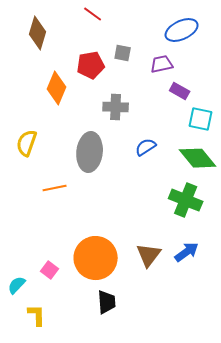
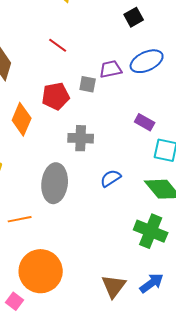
purple trapezoid: (162, 64) -> (111, 69), moved
orange circle: (96, 258) -> (41, 271), moved

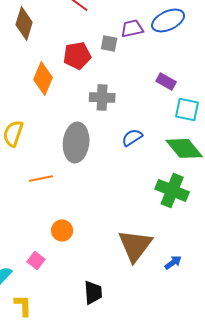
orange circle: (41, 271) -> (62, 230), size x0.5
blue arrow: (152, 283) -> (173, 262), moved, size x0.7
brown triangle: (114, 286) -> (135, 245), size x1.4

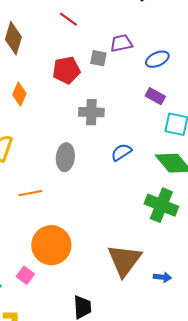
blue ellipse: (168, 20) -> (157, 59), moved, size x0.7
orange diamond: (43, 78) -> (19, 94), moved, size x0.7
gray ellipse: (76, 142) -> (65, 157), size x0.7
orange circle: (62, 230) -> (51, 245), size x1.8
blue arrow: (173, 262) -> (162, 277), turned 42

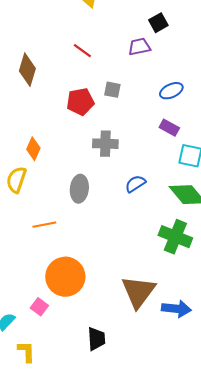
purple trapezoid: (121, 43) -> (139, 47), moved
orange diamond: (19, 94) -> (33, 149), moved
blue arrow: (162, 277) -> (176, 309), size x1.6

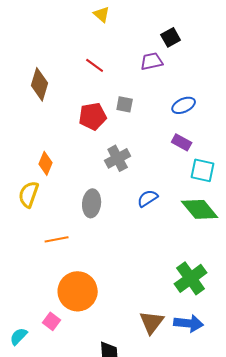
gray cross: (105, 144) -> (118, 158), turned -30
green cross: (175, 237) -> (191, 278), moved, turned 32
brown triangle: (138, 292) -> (152, 322), moved, size x0.7

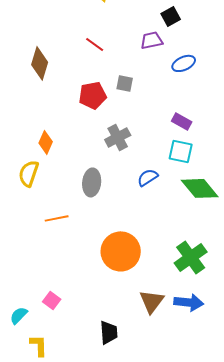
blue ellipse: (184, 105) -> (184, 63), moved
cyan square: (203, 170) -> (181, 151), moved
orange circle: (78, 291) -> (121, 251), moved

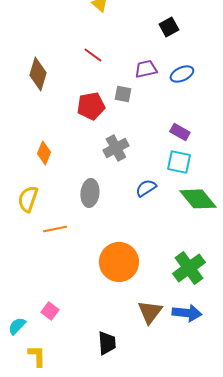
purple trapezoid: (152, 40) -> (146, 69), moved
yellow semicircle: (29, 173) -> (28, 199), moved

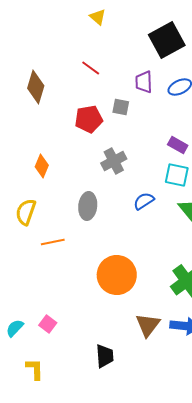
black square: (169, 27) -> (167, 40), size x1.8
purple trapezoid: (146, 69) -> (144, 82), turned -80
cyan semicircle: (17, 326) -> (15, 328), moved

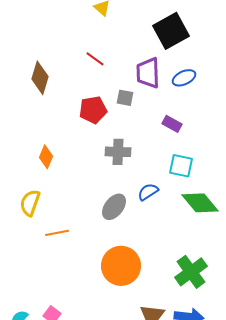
purple trapezoid: (144, 82) -> (148, 73), size x1.4
purple rectangle: (178, 145) -> (172, 124), moved
gray cross: (114, 161) -> (118, 152), turned 30
gray ellipse: (88, 206) -> (114, 207), moved, turned 32

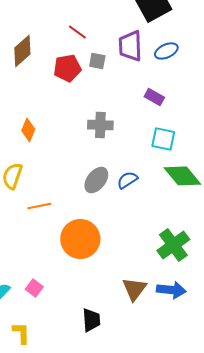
brown diamond: (40, 78) -> (22, 51), turned 32
gray square: (125, 98) -> (97, 61), moved
red pentagon: (93, 110) -> (67, 68), moved
blue semicircle: (148, 192) -> (127, 180), moved
orange circle: (121, 266) -> (80, 239), moved

